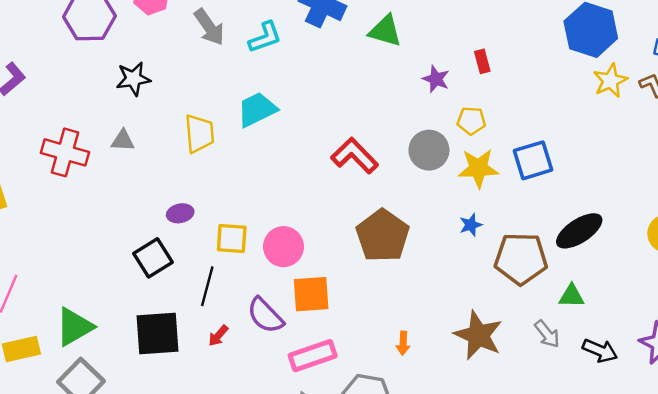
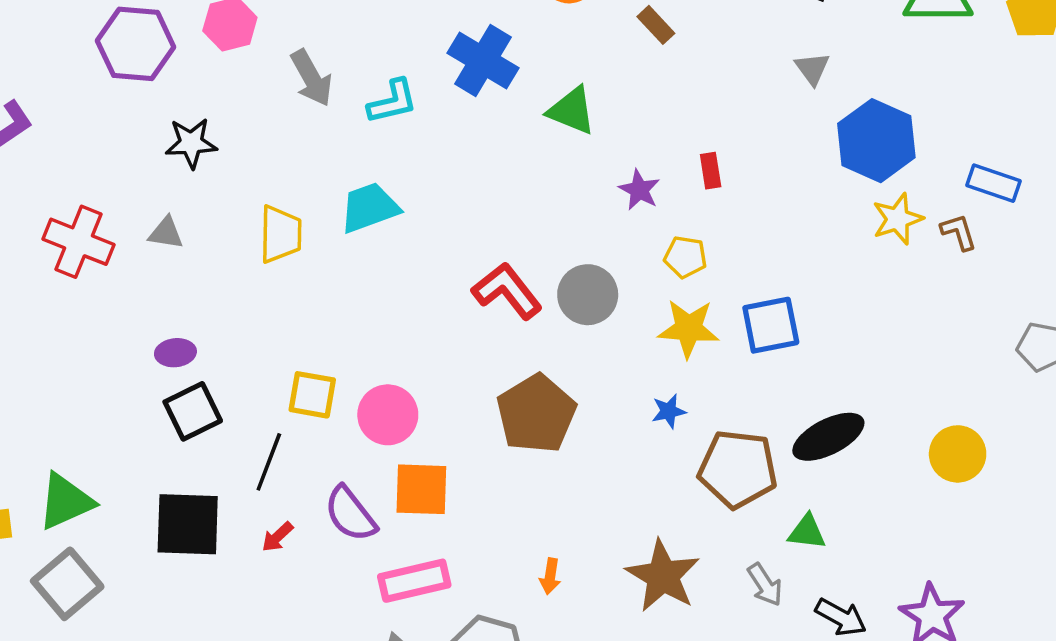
gray circle: (429, 150) -> (588, 295), moved
purple ellipse: (180, 213) -> (175, 353), moved

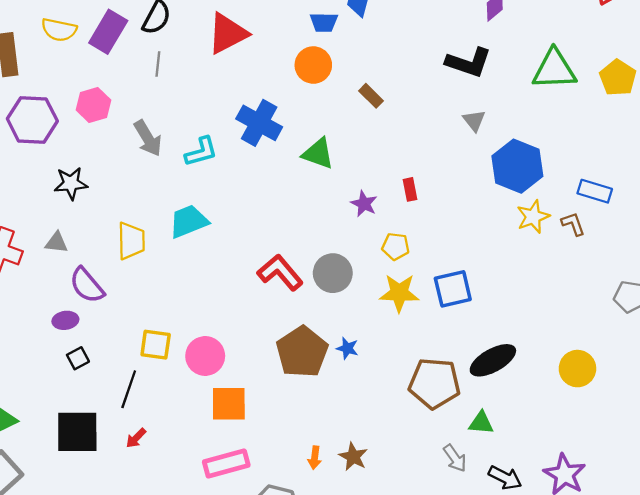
black square: (193, 411) -> (78, 358), size x0.6
blue star: (669, 411) -> (347, 348), moved, turned 30
purple semicircle: (350, 514) -> (87, 285), moved
brown star: (663, 576) -> (353, 457), moved, size x0.6

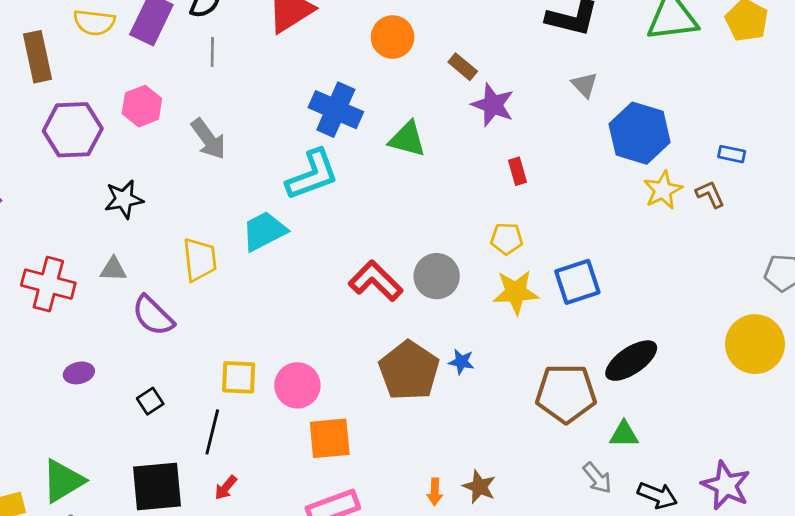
cyan L-shape: (201, 152) -> (312, 175), moved, size x1.4
blue rectangle: (595, 191) -> (732, 154), size x0.7
purple star: (364, 204) -> (493, 105), moved, size x1.4
purple ellipse: (65, 320) -> (79, 373), moved
yellow circle: (577, 369) -> (755, 344), moved, size x1.4

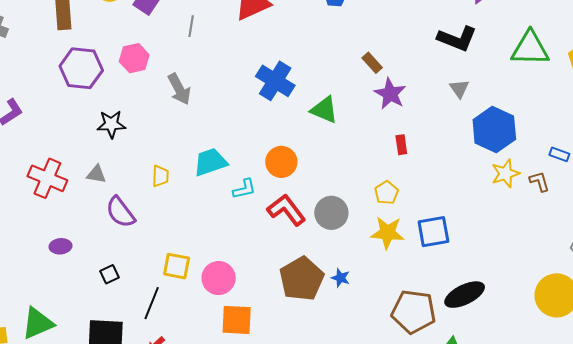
orange circle: (393, 37) -> (281, 162), moved
cyan L-shape: (312, 175) -> (244, 189), moved, size x0.6
yellow pentagon: (507, 239) -> (386, 193), turned 30
yellow trapezoid: (200, 260) -> (160, 176), size x0.7

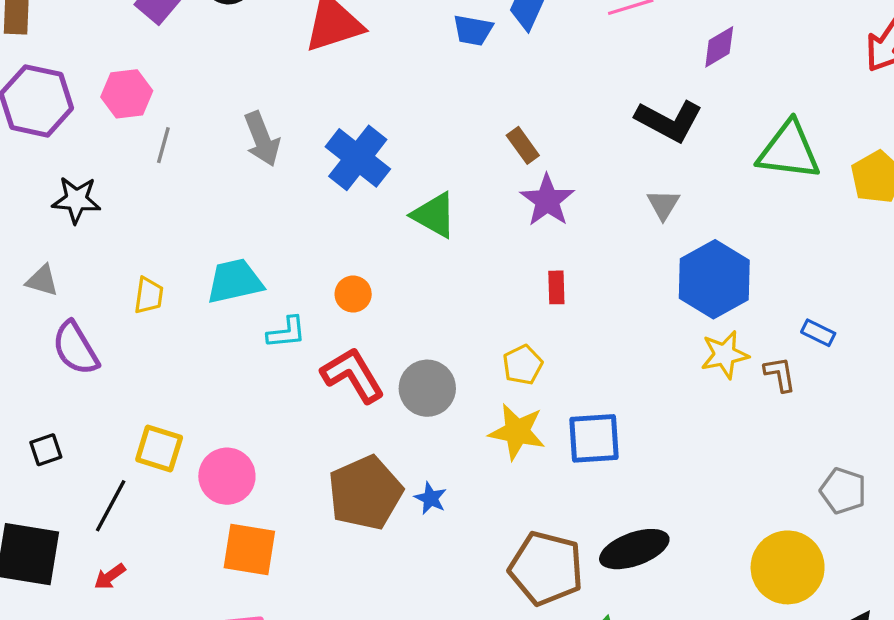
gray line: (191, 26) -> (163, 145), moved
gray arrow: (179, 89) -> (262, 139), moved
orange circle: (281, 162) -> (353, 294), size x0.7

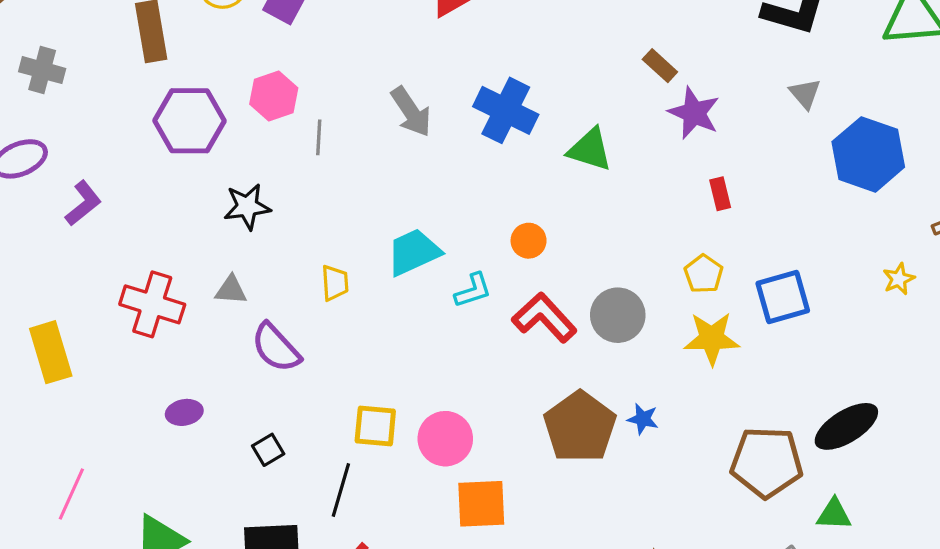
yellow star: (725, 355) -> (899, 279), moved, size x0.7
blue square: (594, 438) -> (783, 297), moved

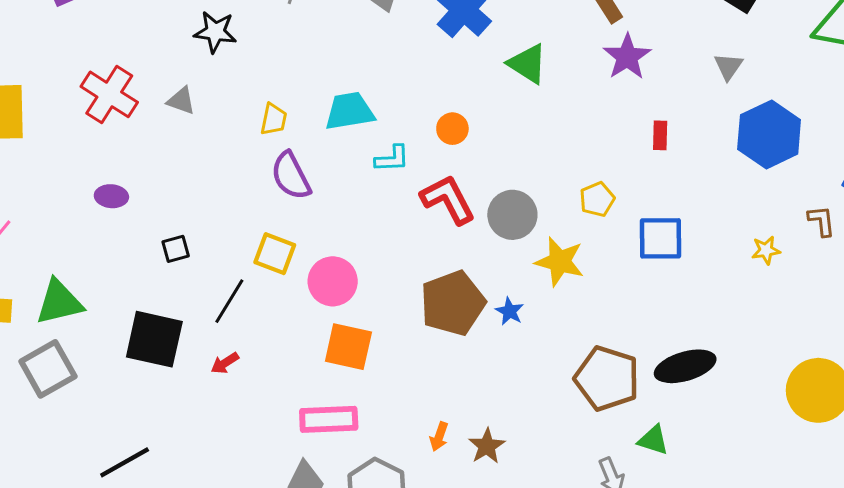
red rectangle: (720, 194) -> (660, 135), moved
yellow star: (712, 338) -> (560, 262), moved
purple semicircle: (276, 348) -> (291, 176), moved

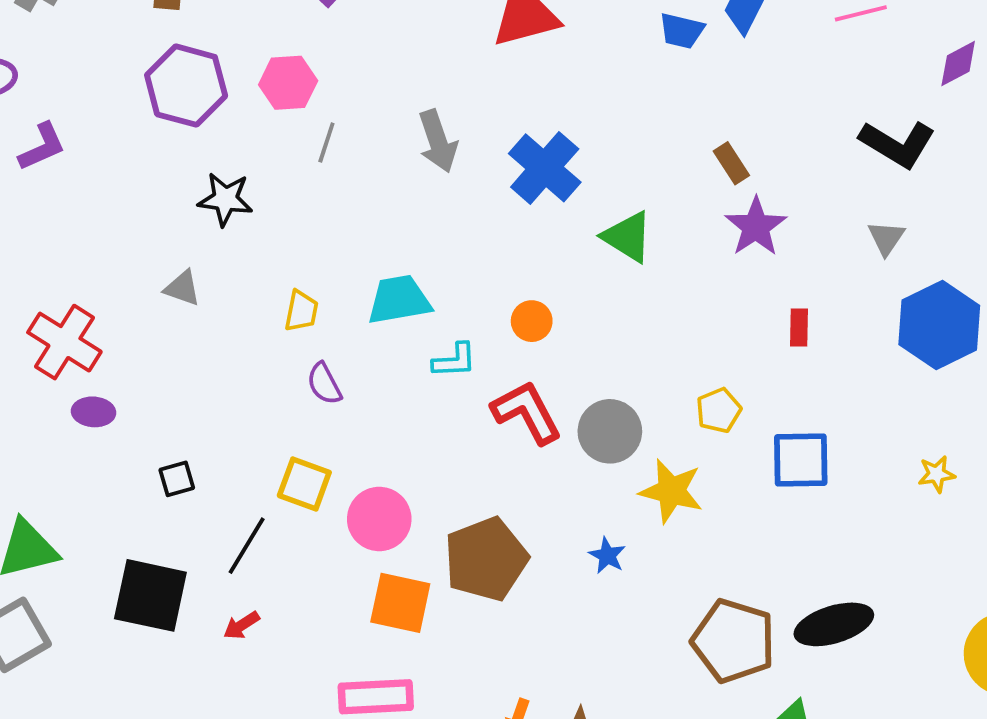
red cross: (109, 94) -> (64, 342), moved
purple semicircle: (291, 176) -> (324, 384), size x0.7
brown pentagon: (453, 303) -> (486, 559), moved

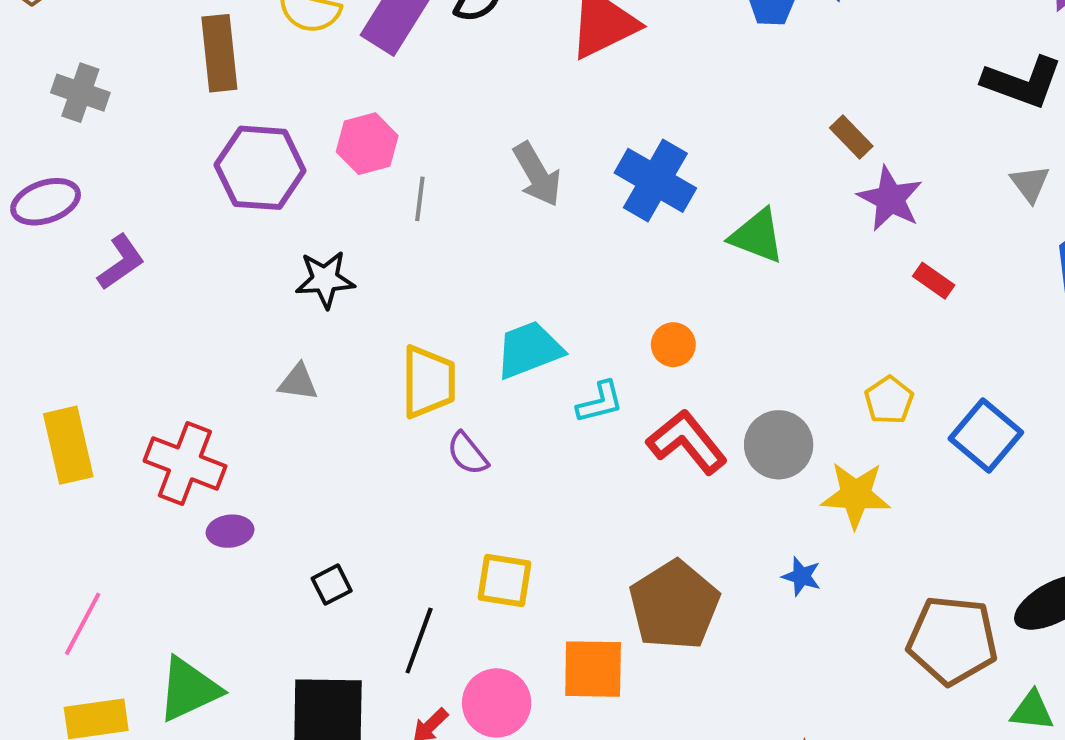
yellow trapezoid: (301, 311) -> (428, 382), size x1.6
red rectangle: (799, 327) -> (934, 281), moved, turned -45
blue square: (801, 460) -> (986, 436), turned -38
yellow square: (304, 484) -> (504, 581), moved
pink circle: (379, 519) -> (497, 703), moved

